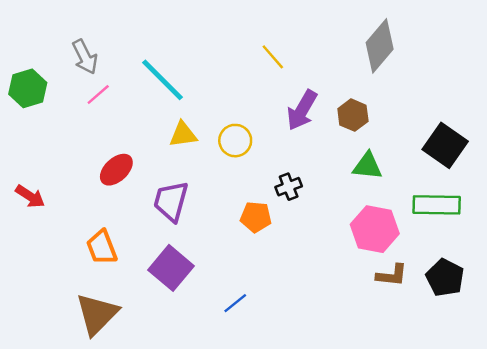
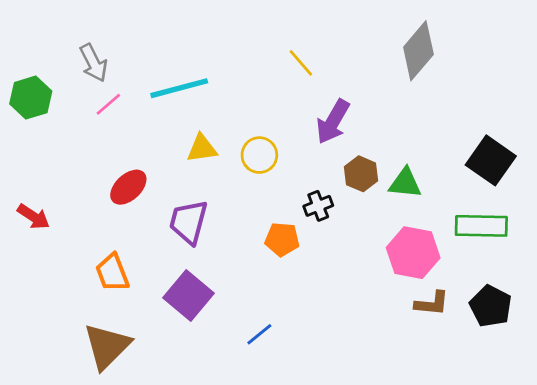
cyan line: (162, 80) -> (179, 88), turned -60
brown hexagon: (353, 115) -> (361, 174), moved

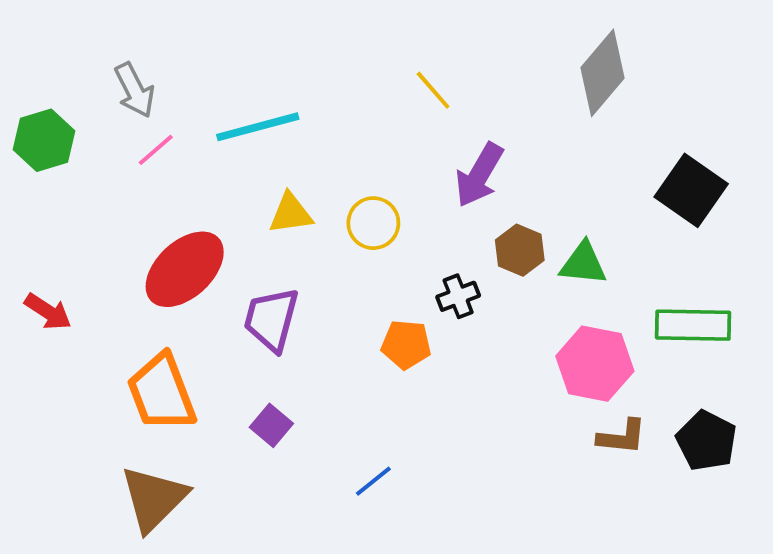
black square: (491, 160) -> (691, 190), moved
red ellipse: (128, 187) -> (185, 269), size x1.5
orange trapezoid: (112, 273) -> (162, 393), size x1.4
purple square: (189, 295) -> (271, 425), size x0.6

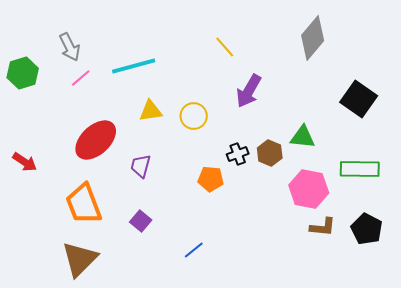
brown hexagon: (520, 250) -> (270, 153), moved
purple trapezoid: (271, 319) -> (141, 166), size x0.7

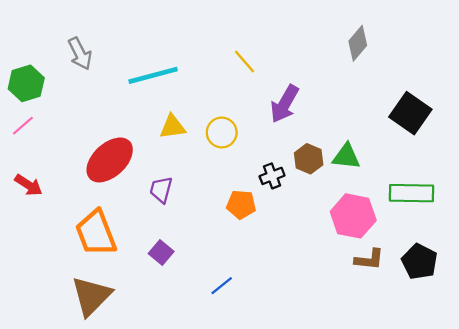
gray diamond: (313, 38) -> (358, 43), size x0.7
yellow line: (225, 47) -> (245, 62), moved
pink line: (81, 78) -> (23, 126), moved
brown hexagon: (270, 153) -> (309, 159), moved

